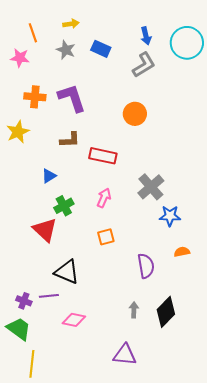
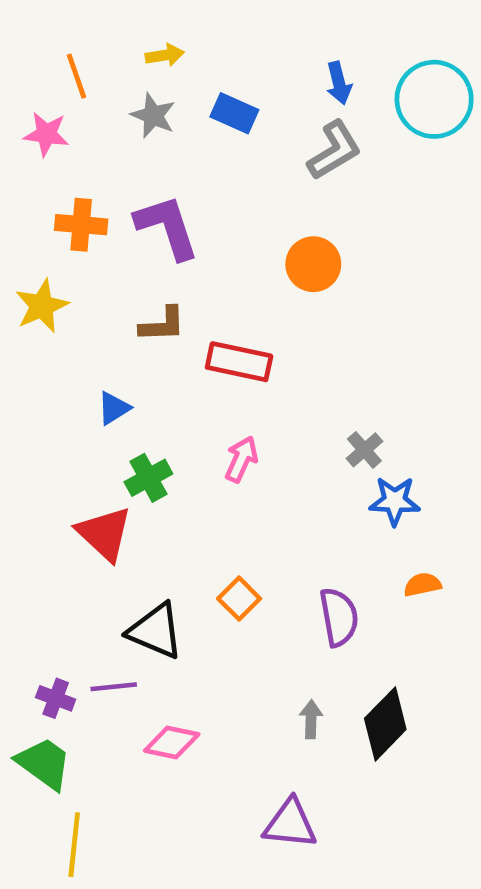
gray cross: (151, 187) -> (364, 450), moved, size x0.6
orange square: (106, 237) -> (239, 599), moved, turned -30

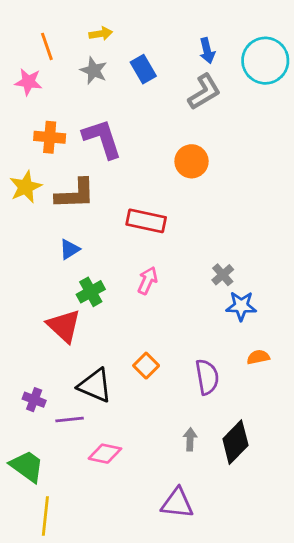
blue rectangle: (234, 113) -> (143, 69), turned 36
brown L-shape: (162, 325) -> (75, 194), moved, size x1.4
purple cross: (56, 698) -> (34, 400), moved

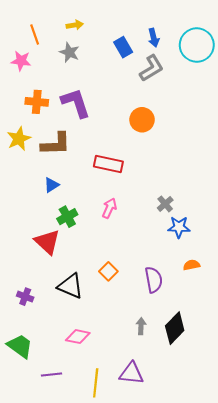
blue rectangle: (143, 69) -> (123, 47), moved
purple line: (70, 419) -> (52, 374), moved
yellow line: (45, 516) -> (96, 383), moved

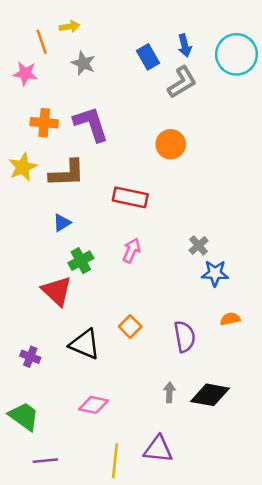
yellow arrow: (75, 25) -> (69, 27), moved
black diamond: (175, 328) -> (210, 395), turned 56
purple line: (52, 374) -> (45, 461), moved

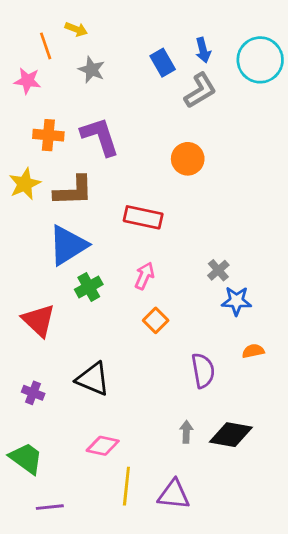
yellow arrow: (69, 27) -> (76, 29), turned 30
blue triangle: (62, 223) -> (68, 245), size x2.0
red triangle: (57, 291) -> (39, 320), moved
orange square: (130, 326) -> (156, 320), moved
yellow line: (115, 461) -> (126, 486), moved

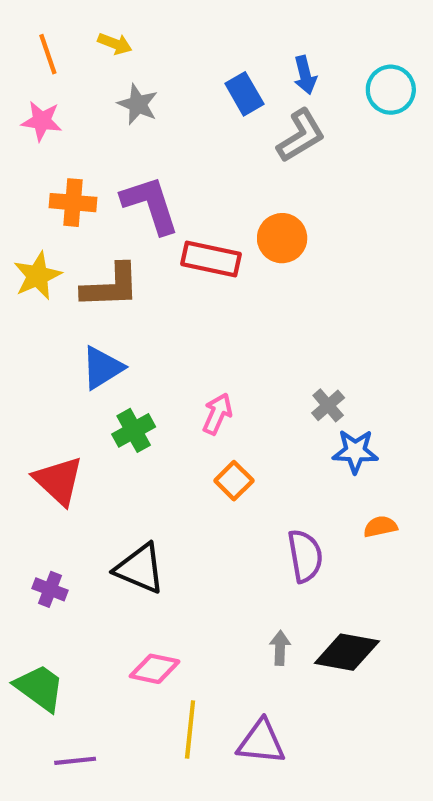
orange line: (46, 46) -> (48, 54), moved
cyan circle: (260, 60) -> (391, 90), size x0.7
red rectangle: (143, 217) -> (211, 259), moved
blue triangle: (68, 245) -> (102, 368), size x0.7

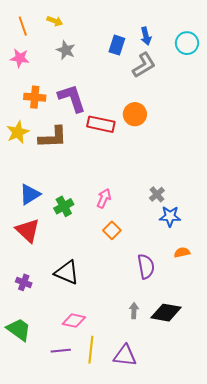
blue rectangle: (244, 94) -> (117, 45), turned 48
blue triangle: (102, 368) -> (30, 194), moved
purple line: (75, 761) -> (61, 351), moved

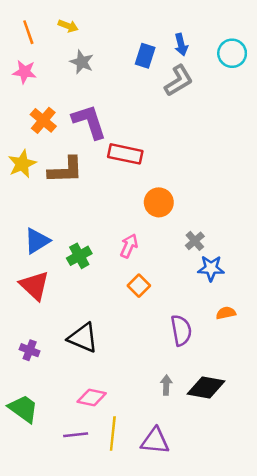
orange cross: (35, 97) -> (43, 120), turned 35
orange circle: (135, 114) -> (159, 202), moved

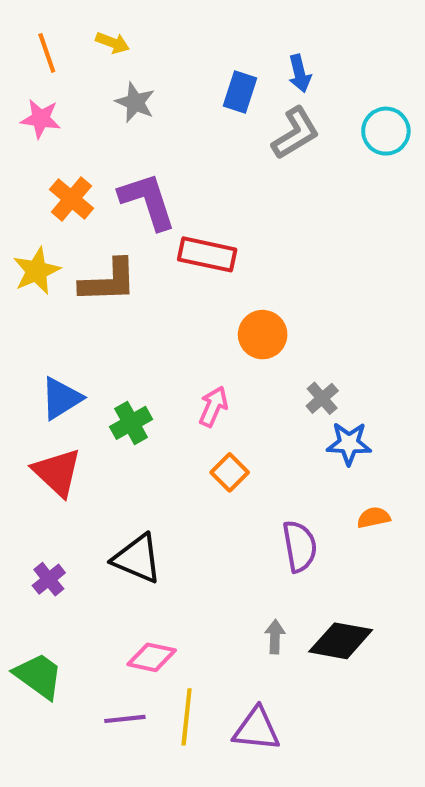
cyan circle: (232, 53) -> (386, 131), moved
purple cross: (30, 350) -> (49, 579), turned 30

